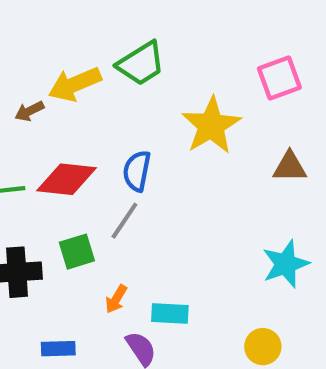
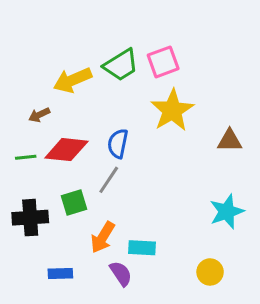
pink square: (279, 78) -> (163, 62), moved
brown arrow: (29, 111) -> (39, 115), moved
orange arrow: (116, 299) -> (103, 237), size x1.5

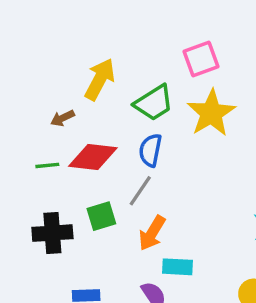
green trapezoid: (121, 65) -> (154, 103), moved
yellow arrow: (73, 80) -> (100, 79), turned 141
orange arrow: (103, 237) -> (152, 233), moved

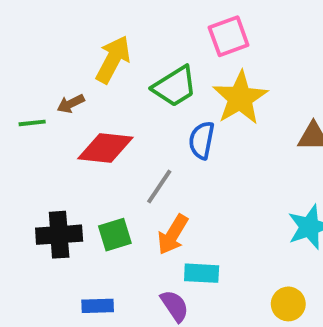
blue semicircle: (150, 150) -> (202, 140), moved
green line: (47, 165) -> (32, 123), moved
green square: (101, 216) -> (115, 235), moved

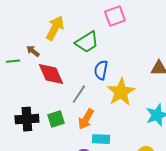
yellow star: (240, 98) -> (121, 92), moved
brown arrow: (71, 104) -> (33, 51), turned 64
red diamond: (105, 148) -> (51, 74), turned 60

